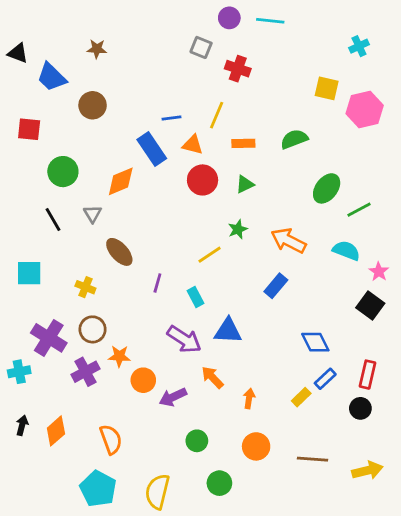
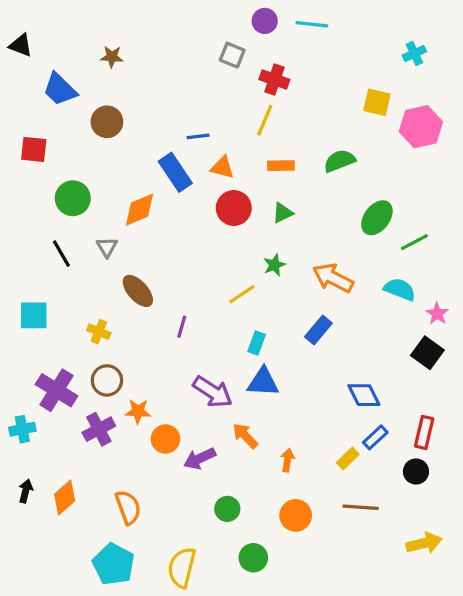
black triangle: (18, 53) -> (21, 45), moved
yellow line: (217, 115) -> (265, 120), moved
cyan rectangle: (195, 297) -> (257, 343), moved, turned 48
brown line: (312, 459) -> (361, 507), moved

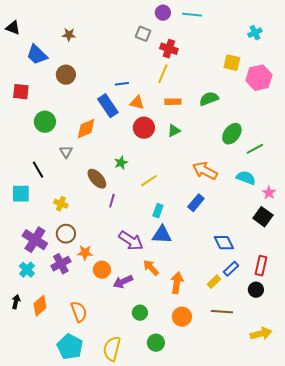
black line: (61, 254) -> (38, 170), moved
green star: (274, 265) -> (121, 163), moved
brown ellipse: (138, 291) -> (97, 179), moved
cyan cross: (22, 429) -> (27, 270), moved, turned -35
orange arrow: (287, 460) -> (177, 283), size x1.5

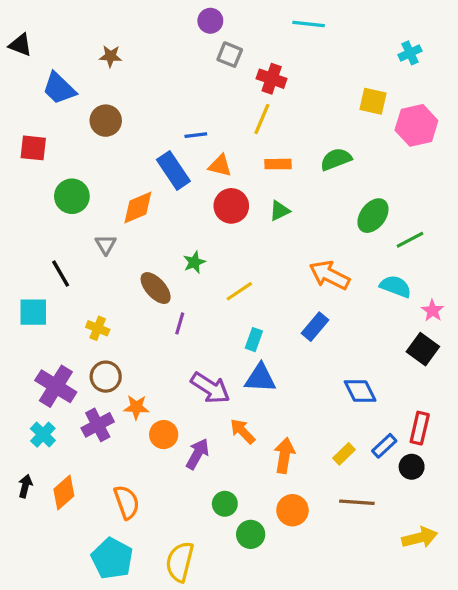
purple circle: (163, 13) -> (210, 21), moved
blue rectangle: (231, 269) -> (384, 446), moved
purple arrow: (123, 282) -> (197, 454), turned 144
green circle: (156, 343) -> (251, 534), moved

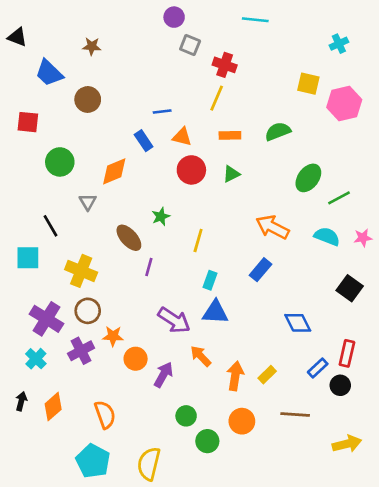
blue rectangle: (173, 170) -> (144, 141), size x0.7
yellow line: (239, 291) -> (198, 240), turned -40
pink star: (433, 311) -> (363, 238), moved, turned 30
yellow cross: (98, 328) -> (81, 271), size x1.6
yellow rectangle: (344, 454) -> (267, 375), moved

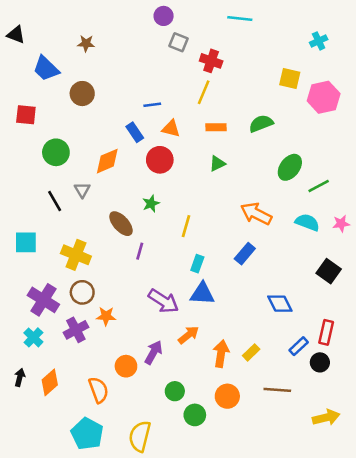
red circle: (191, 170) -> (160, 160), moved
black line: (50, 226) -> (55, 201), moved
orange arrow: (201, 356) -> (189, 335), turned 95
orange circle: (136, 359) -> (126, 366), moved

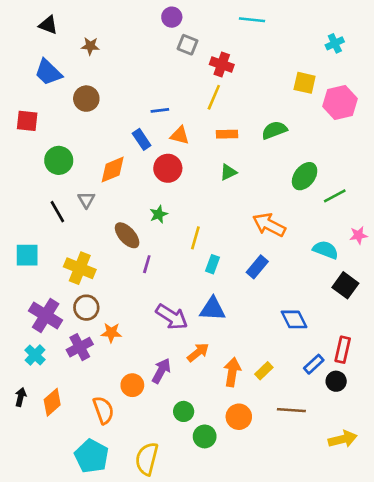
black triangle: (16, 35) -> (48, 25), moved
cyan semicircle: (307, 222) -> (326, 250), moved
cyan rectangle: (197, 264) -> (213, 264), moved

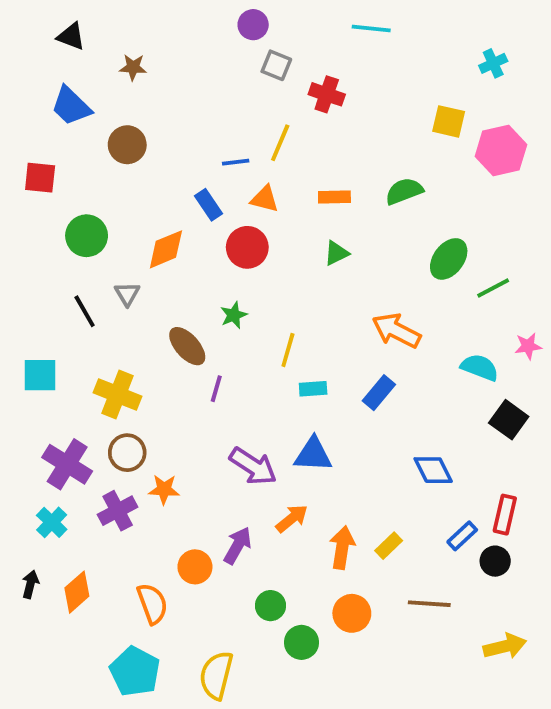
yellow line: (214, 97) -> (280, 143), moved
cyan rectangle: (213, 264) -> (313, 389), turned 66

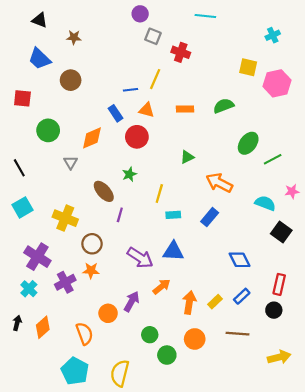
green triangle: (336, 253) -> (187, 157), moved
black line: (85, 311) -> (19, 168), moved
cyan square: (40, 375) -> (22, 207), turned -30
brown circle: (127, 453) -> (92, 244), moved
blue rectangle: (462, 536) -> (242, 296), moved

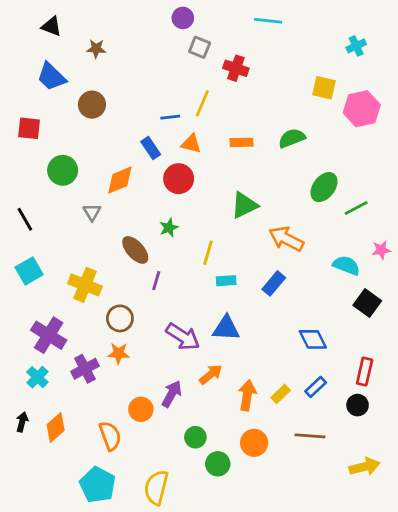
green triangle: (187, 157) -> (244, 205), size x1.5

